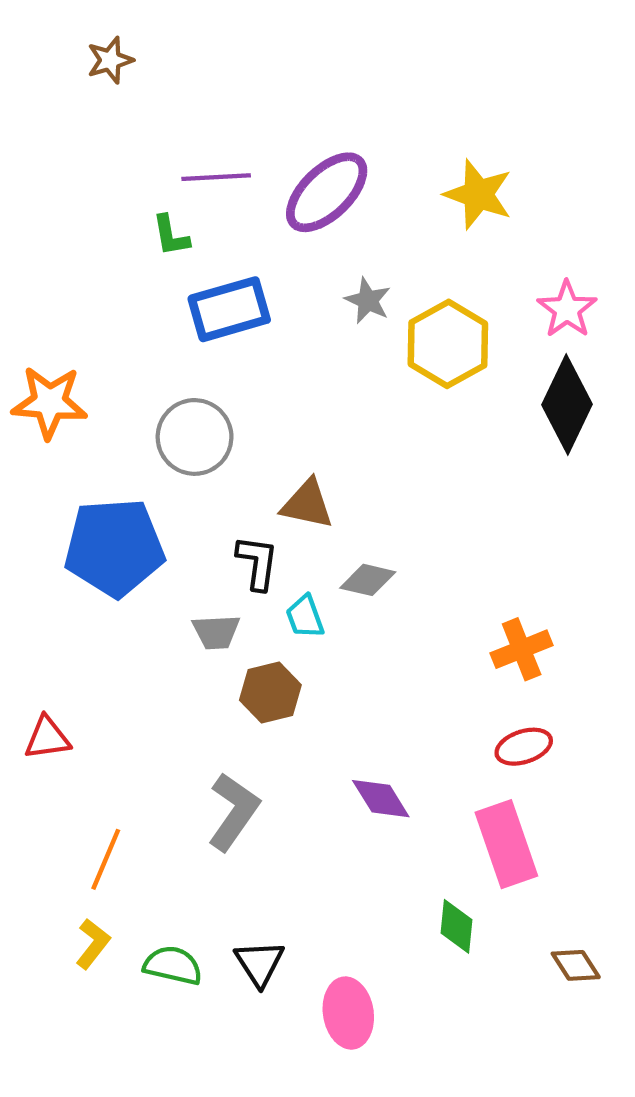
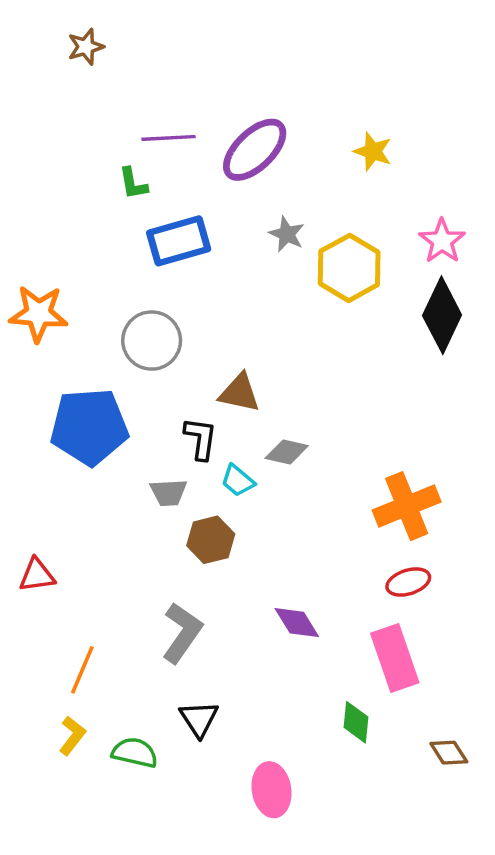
yellow star: (478, 194) -> (373, 151), size x0.7
cyan trapezoid: (305, 617) -> (238, 481), turned -30
orange cross: (522, 649) -> (407, 506), size x1.4
black triangle: (260, 963) -> (199, 719), moved

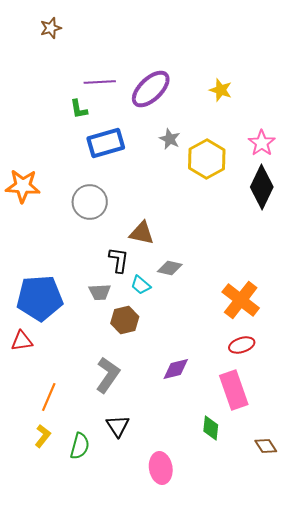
blue pentagon: (89, 427) -> (40, 298), moved
orange cross: (407, 506) -> (241, 300), turned -30
purple diamond: (297, 623) -> (176, 369), turned -72
green semicircle: (135, 753) -> (80, 446), turned 92

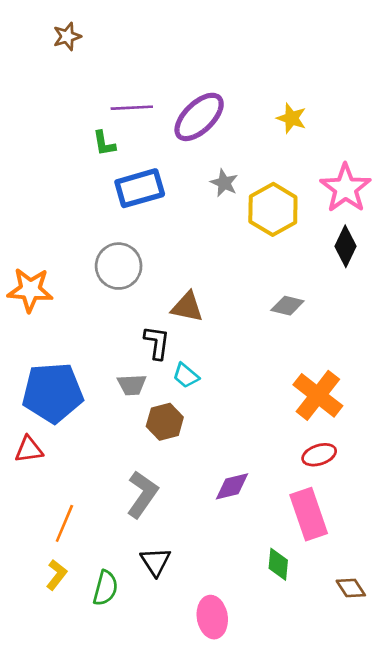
pink star: (262, 143) -> (346, 188), size x1.4
orange star: (23, 186) -> (30, 290), moved
black diamond: (262, 187) -> (346, 246), size x0.7
gray diamond: (170, 268) -> (287, 306), moved

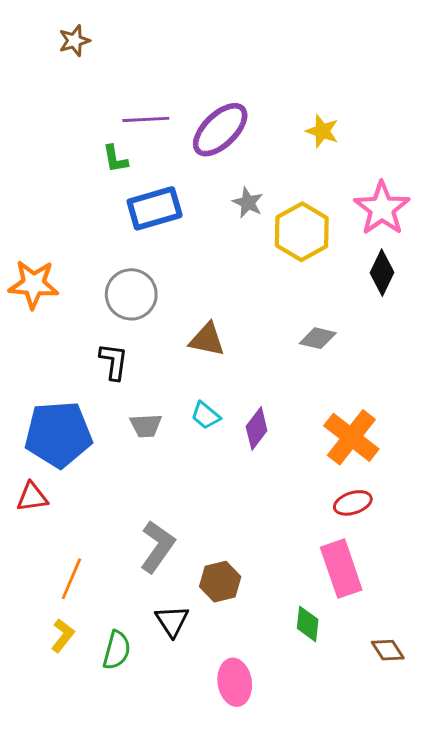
orange star: (30, 290) -> (34, 284), moved
black L-shape: (157, 343) -> (114, 361), moved
brown hexagon: (165, 422) -> (220, 582), moved
purple diamond: (232, 486) -> (257, 429), moved, turned -39

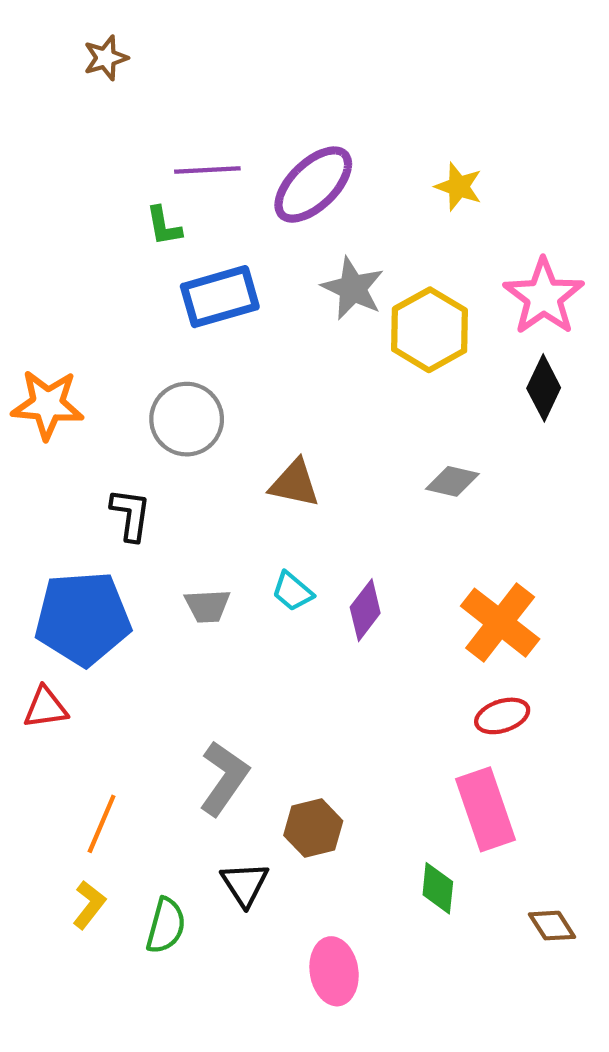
gray star: (248, 203) -> (353, 288), size x1.4
black L-shape: (114, 361) -> (131, 515), moved

